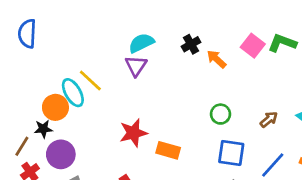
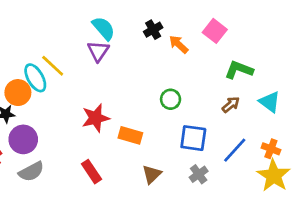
cyan semicircle: (141, 43) -> (104, 28), turned 75
green L-shape: (282, 43) -> (239, 70), moved
green circle: (221, 114) -> (171, 99), moved

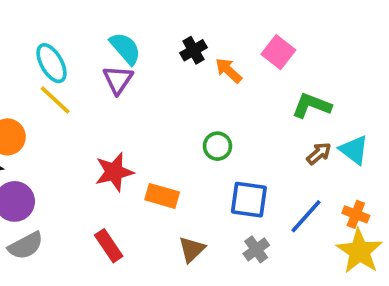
cyan ellipse: (35, 78) -> (51, 63), moved
brown arrow: (231, 105) -> (319, 153), moved

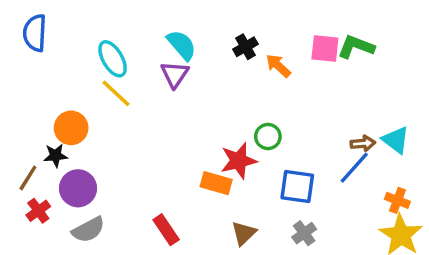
pink square: (278, 52) -> (325, 48), turned -32
green L-shape: (312, 106) -> (356, 47), moved
brown arrow: (319, 153) -> (363, 143), turned 35
red star: (114, 172) -> (239, 161), moved
blue line: (306, 216) -> (354, 168), moved

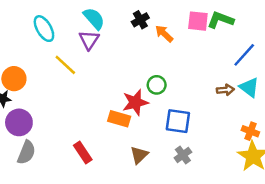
yellow line: (116, 93) -> (65, 65), moved
blue line: (354, 168) -> (244, 55), moved
gray semicircle: (88, 230) -> (26, 152), turned -40

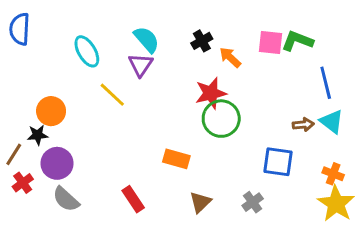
blue line: (244, 55) -> (326, 83), turned -56
green circle: (157, 85) -> (221, 119), size x1.6
red star: (135, 102) -> (211, 93), moved
blue square: (178, 121) -> (278, 162), moved
gray semicircle: (26, 152) -> (66, 199), turned 110

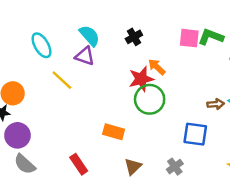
orange arrow: (230, 57) -> (157, 67), moved
purple triangle: (141, 65) -> (85, 56), turned -45

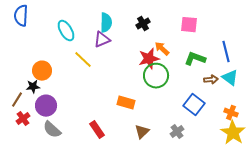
cyan semicircle: (90, 36) -> (106, 23), turned 42
green L-shape: (211, 37) -> (195, 59), moved
purple triangle: (85, 56) -> (102, 40), turned -42
blue square: (195, 134) -> (194, 105), turned 30

